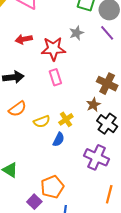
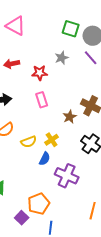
red star: (53, 49) -> (40, 73), size x0.7
brown star: (93, 105) -> (70, 117), moved
purple cross: (97, 157) -> (67, 176), moved

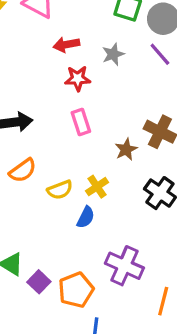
red arrow: (12, 64) -> (66, 45), moved
purple cross: (67, 176) -> (124, 266), moved
purple square: (22, 218) -> (39, 282), moved

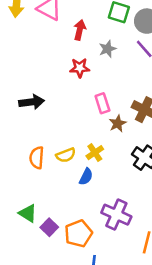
red arrow: (66, 45) -> (80, 30), moved, turned 114
pink rectangle: (81, 122) -> (102, 103), moved
orange semicircle: (23, 170) -> (37, 158), moved, turned 130

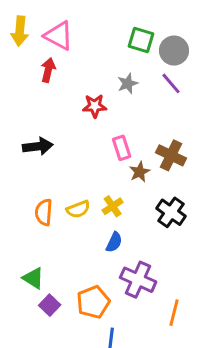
red arrow: (80, 30) -> (48, 70), moved
blue semicircle: (86, 177) -> (114, 242), moved
purple square: (49, 227) -> (50, 305), moved

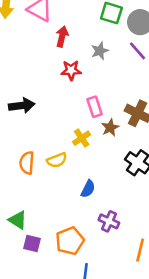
red arrow: (48, 70) -> (62, 36), moved
yellow cross: (113, 206) -> (82, 138), moved
purple cross: (138, 280) -> (109, 221), size x0.7
purple square: (50, 305) -> (32, 244), turned -30

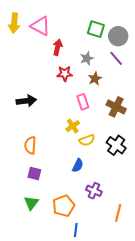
brown star: (110, 128) -> (95, 79), moved
yellow semicircle: (57, 160) -> (87, 140), moved
green triangle: (18, 220) -> (31, 203), moved, turned 35
purple square: (32, 244) -> (34, 174), moved

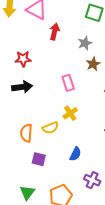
red star: (65, 74) -> (23, 59), moved
pink rectangle: (83, 102) -> (68, 83), moved
yellow semicircle: (87, 140) -> (50, 128), moved
purple square: (34, 174) -> (39, 159), moved

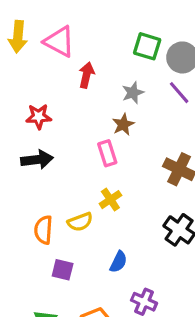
brown star: (93, 64) -> (123, 125), moved

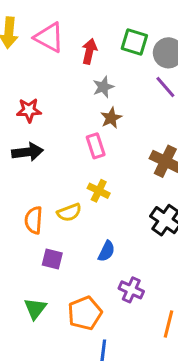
red arrow: (87, 75) -> (89, 51), moved
gray star: (133, 93) -> (103, 87), moved
yellow cross: (110, 200) -> (99, 191), turned -30

